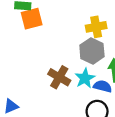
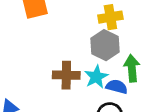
brown cross: (59, 77) -> (66, 75), turned -30

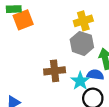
cyan star: (96, 77) -> (80, 81), moved

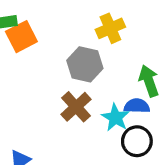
gray hexagon: (82, 43) -> (85, 64), moved
brown cross: (55, 71) -> (76, 107), turned -30

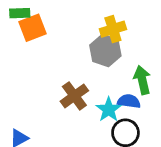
gray hexagon: (85, 64) -> (105, 51), moved

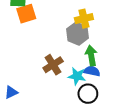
green arrow: (142, 80) -> (91, 56), moved
cyan star: (109, 110) -> (77, 76), turned -30

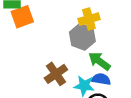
green arrow: (91, 56) -> (99, 61), turned -42

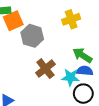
gray hexagon: (82, 37) -> (32, 36), moved

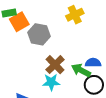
green arrow: (82, 55) -> (81, 70), moved
cyan star: (70, 77) -> (51, 82), moved

